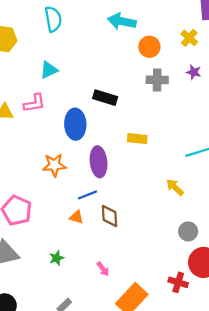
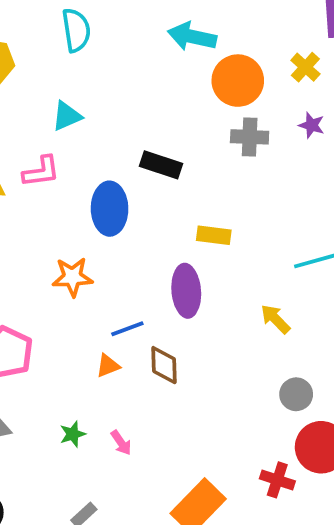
orange circle: (149, 47) -> (238, 81), size x1.4
purple ellipse: (99, 162) -> (186, 291), moved
orange triangle: (76, 217) -> (108, 366), turned -40
pink arrow: (103, 269) -> (121, 443), moved

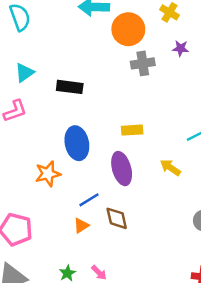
black rectangle: (161, 165) -> (70, 87), moved
blue ellipse: (110, 209) -> (77, 143), moved
yellow arrow: (275, 319) -> (170, 168), moved

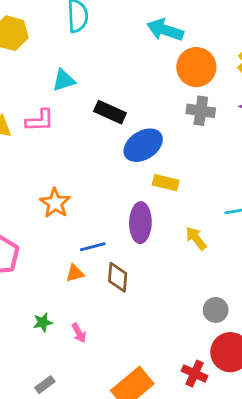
blue ellipse: (77, 143) -> (143, 145), moved, turned 52
orange star: (48, 174) -> (55, 203), turned 30

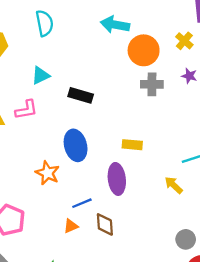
blue ellipse: (143, 145) -> (76, 145), moved, turned -64
yellow arrow: (196, 238) -> (174, 185), moved

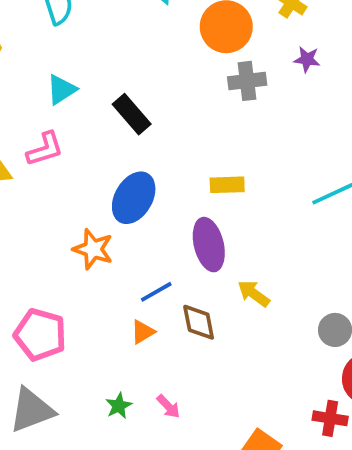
black rectangle: (81, 95) -> (132, 114), turned 40
blue ellipse: (76, 145) -> (134, 198), turned 52
yellow arrow: (174, 185) -> (254, 294), moved

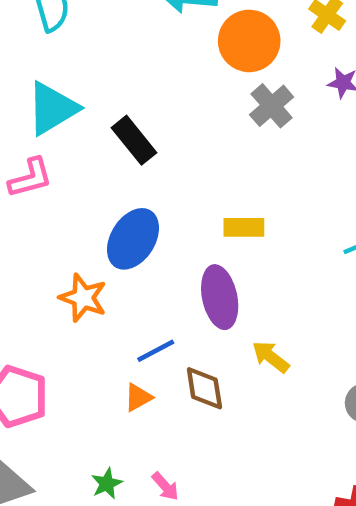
gray cross: (247, 81) -> (272, 106), turned -36
cyan triangle: (61, 90) -> (52, 108), size x1.5

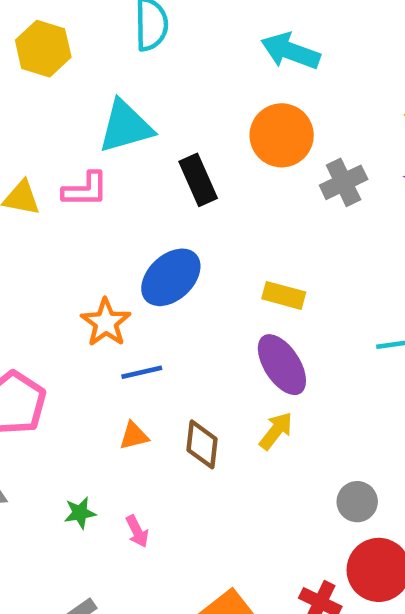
orange circle: (249, 41) -> (282, 135), moved
purple ellipse: (220, 297) -> (282, 365), moved, turned -36
blue line: (156, 351) -> (142, 372), moved
yellow arrow: (271, 357) -> (276, 431), turned 75

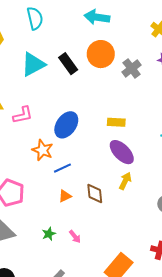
black rectangle: (198, 180) -> (68, 64), moved
pink L-shape: (85, 190) -> (23, 115), moved

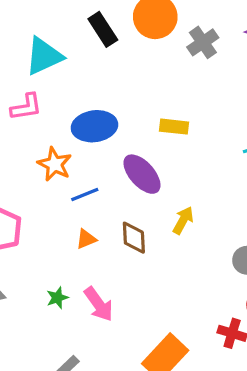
cyan triangle: (33, 64) -> (44, 56), moved
blue ellipse: (66, 125) -> (94, 126), turned 44
purple ellipse: (122, 152) -> (142, 174), moved
pink arrow: (75, 237) -> (99, 304), size x1.6

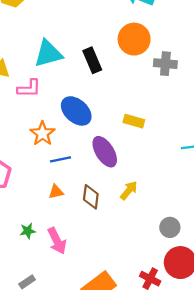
black rectangle: (103, 29) -> (92, 60), moved
gray cross: (203, 42) -> (165, 64), turned 30
blue ellipse: (94, 126) -> (76, 111), turned 40

